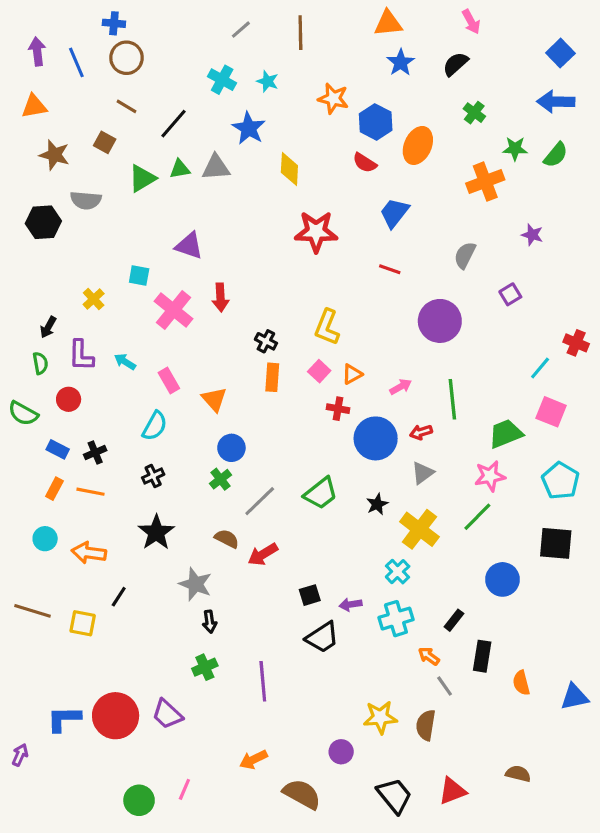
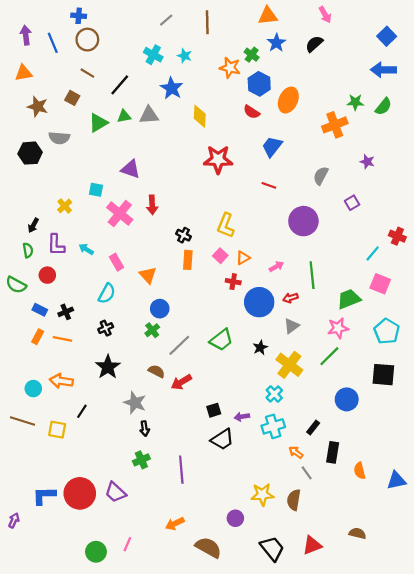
green cross: (474, 113) -> (252, 55), moved
cyan circle: (45, 539) -> (33, 389), moved

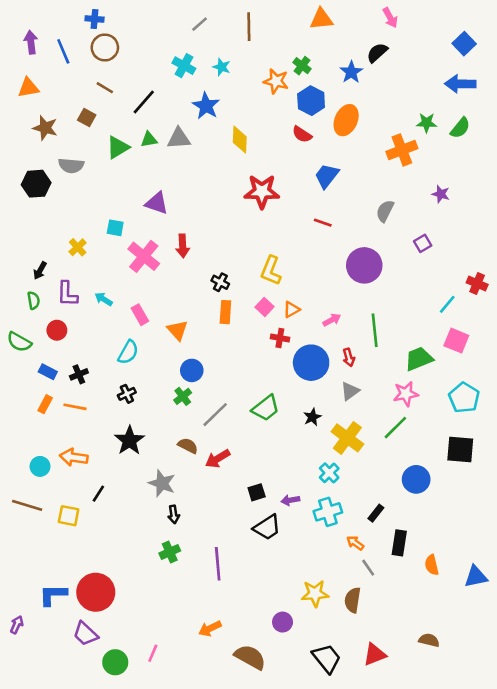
blue star: (276, 43) -> (351, 72), moved
red arrow: (290, 298) -> (349, 357), turned -88
purple trapezoid: (115, 492) -> (85, 634), moved

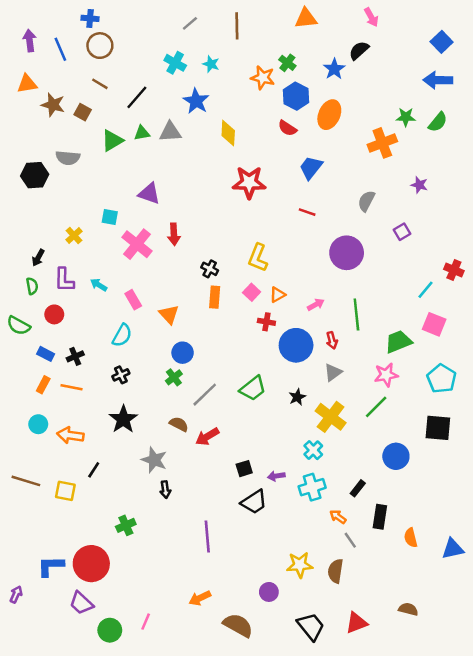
brown star: (45, 128) -> (53, 105), moved
cyan circle: (40, 466) -> (38, 424), moved
green cross: (170, 552) -> (126, 525), moved

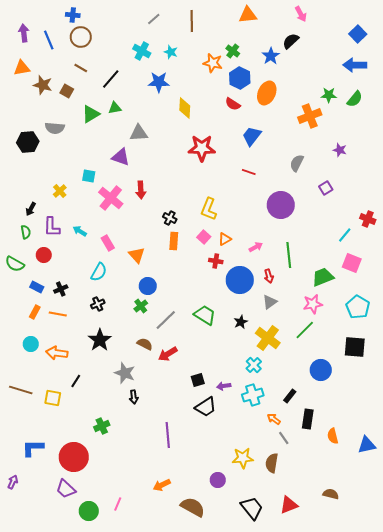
blue star: (196, 101) -> (159, 82), turned -30
gray triangle: (170, 132) -> (139, 133), moved
green trapezoid: (253, 388) -> (205, 315), turned -110
blue L-shape: (51, 566) -> (33, 448), moved

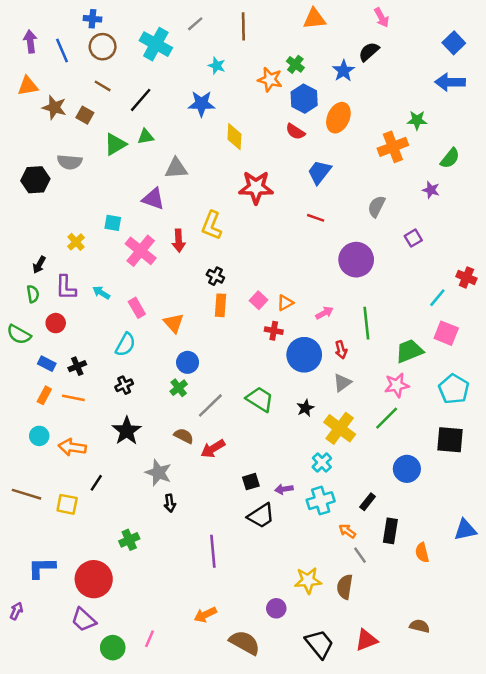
cyan cross: (142, 51) -> (156, 44), moved, size x1.4
green semicircle: (355, 99) -> (450, 158), moved
yellow L-shape: (209, 209) -> (212, 225), moved
blue triangle: (367, 445) -> (465, 530), moved

